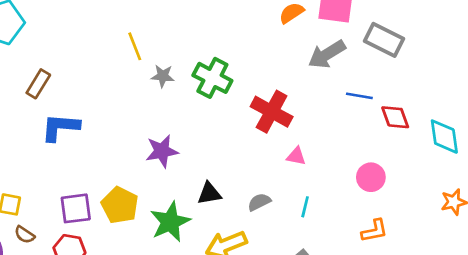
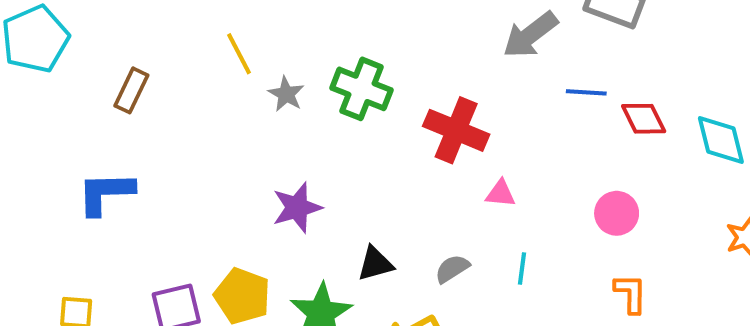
gray star: (163, 76) -> (286, 94), turned 30
brown rectangle: (38, 84) -> (131, 90), moved
blue L-shape: (60, 127) -> (106, 193), moved
orange L-shape: (374, 231) -> (631, 293), turned -72

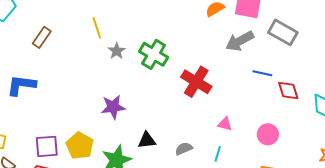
pink triangle: (501, 194) -> (225, 124), moved

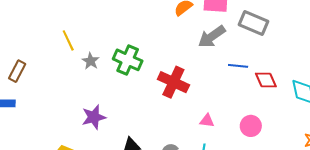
brown rectangle: (42, 37) -> (17, 71), moved

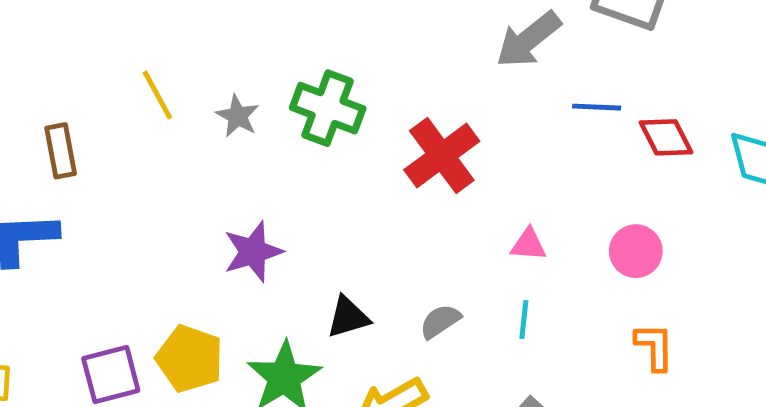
yellow line: (68, 40) -> (157, 95), moved
brown rectangle: (17, 71) -> (61, 151), turned -35
red cross: (173, 82) -> (442, 155), turned 32

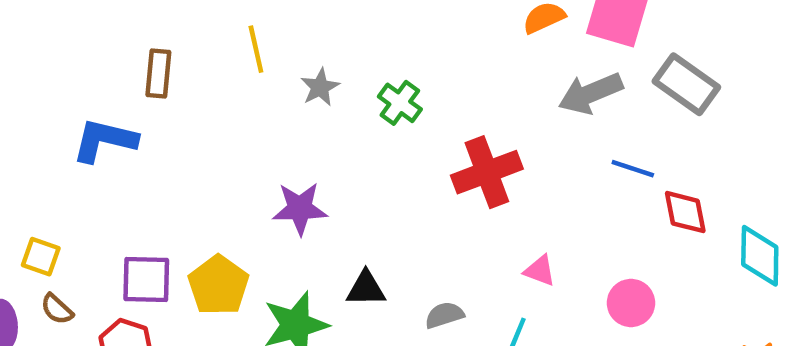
green cross: (328, 108) -> (400, 103), size x0.7

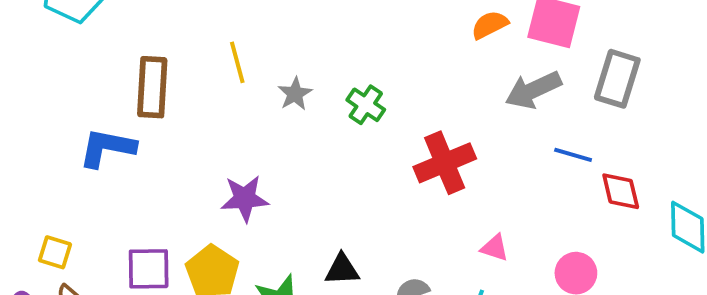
brown rectangle: (158, 74) -> (152, 87), size x1.4
gray rectangle: (686, 84) -> (617, 79), turned 74
purple star: (300, 208) -> (245, 198), moved

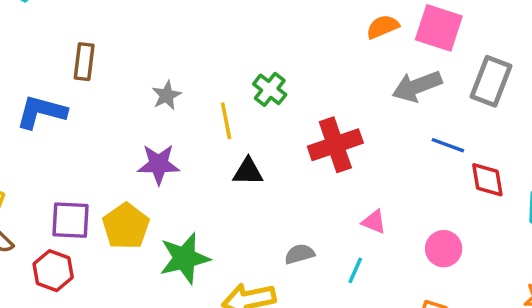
yellow line: (237, 62) -> (226, 121), moved
brown rectangle: (152, 87) -> (84, 62), size x0.7
gray star: (295, 94) -> (167, 95), moved
black triangle: (342, 269) -> (248, 172), moved

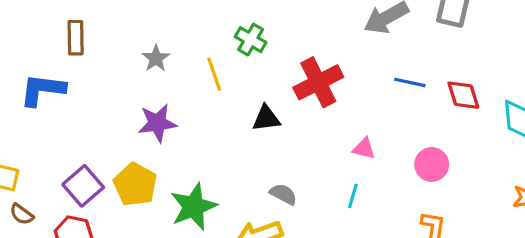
blue line: (448, 145) -> (410, 82), moved
black triangle: (248, 172) -> (266, 118), moved
purple square: (70, 220) -> (83, 186), turned -36
gray semicircle: (300, 254) -> (283, 194), moved, turned 52

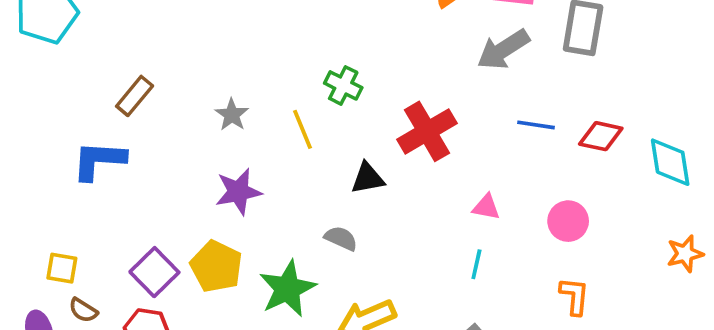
brown rectangle: (76, 38) -> (135, 96), turned 44
red diamond: (463, 95) -> (601, 136), turned -57
gray semicircle: (283, 194) -> (341, 238), moved

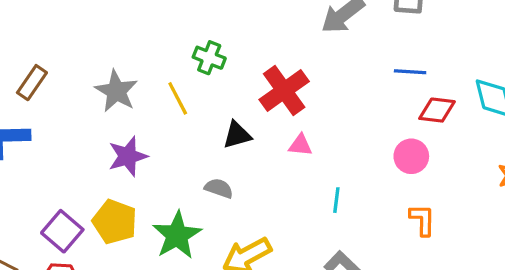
gray star: (232, 115) -> (116, 91), size x1.5
blue line: (536, 125) -> (410, 72), moved
red diamond: (601, 136) -> (437, 110), moved
pink triangle: (486, 207) -> (300, 145), moved

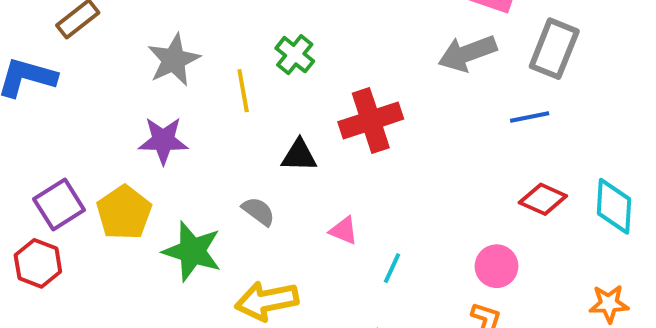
blue line: (410, 72) -> (530, 117), moved, turned -32
pink triangle: (300, 145) -> (344, 231), moved
pink circle: (411, 156) -> (497, 266), moved
green star: (177, 235) -> (192, 251), turned 30

